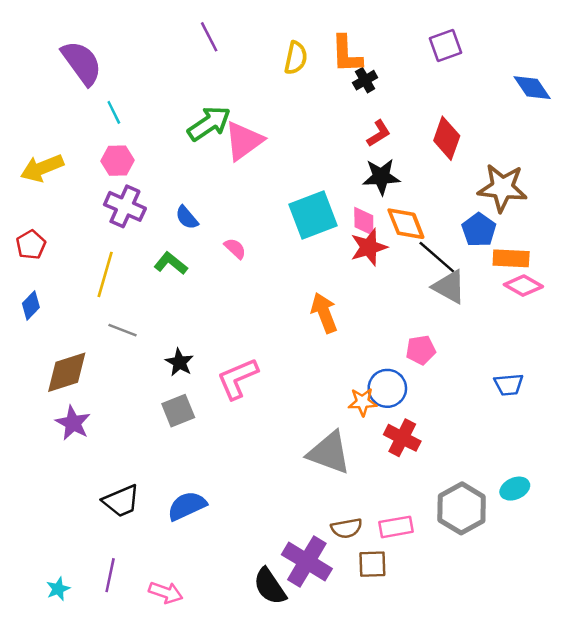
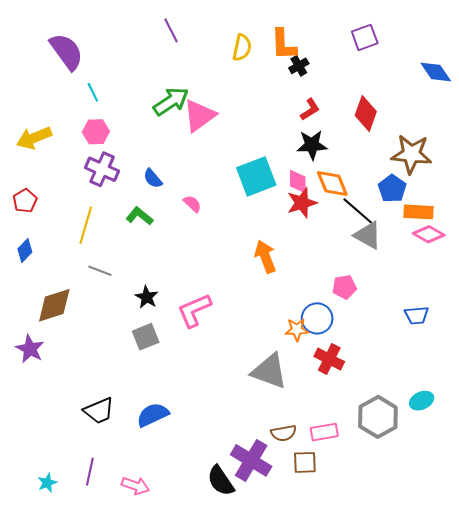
purple star: (73, 423) -> (30, 349), moved

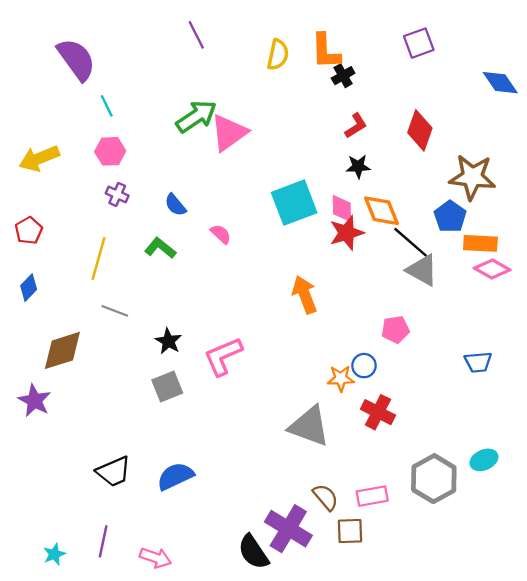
black star: (312, 145) -> (358, 166), size x0.7
purple cross: (102, 169) -> (117, 194), size x0.6
blue circle: (317, 318) -> (364, 366), size x0.7
brown semicircle: (284, 433) -> (326, 497), turned -120

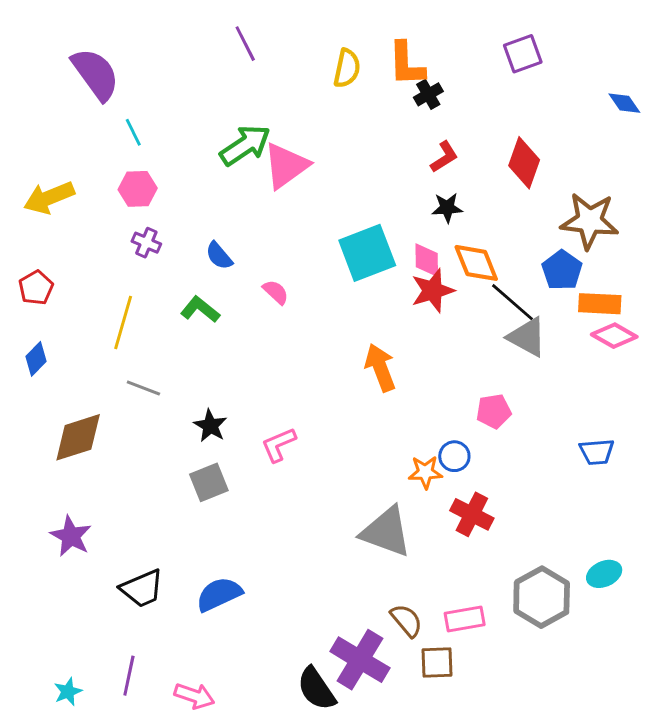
blue diamond: (500, 83) -> (624, 103), size x0.7
pink L-shape: (223, 356) -> (279, 445), size x0.7
purple star: (34, 401) -> (71, 536), moved

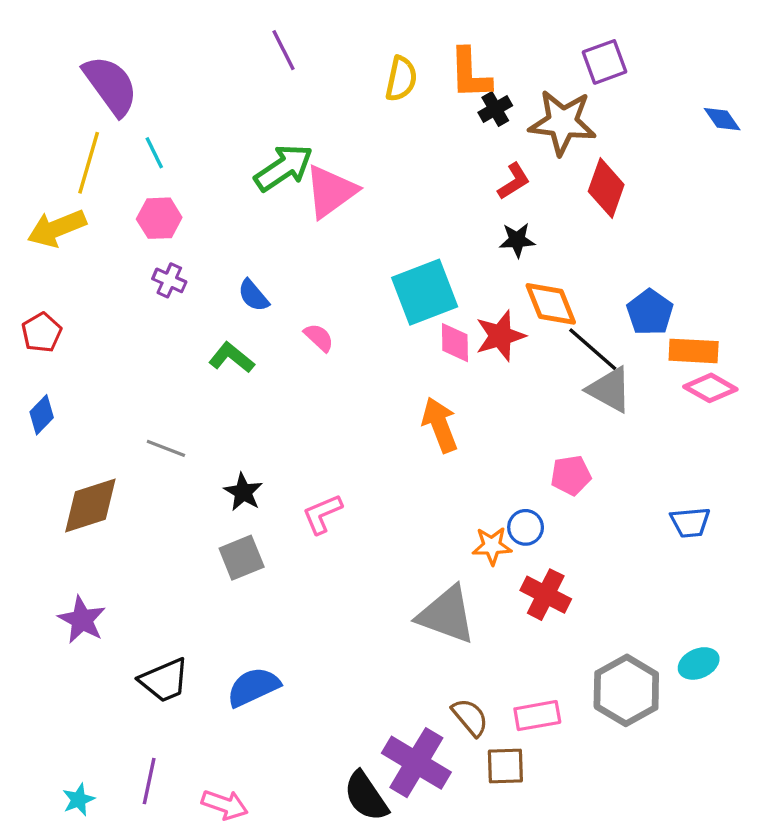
brown star: (590, 221) -> (562, 122), moved
pink diamond: (427, 260) -> (455, 343), moved
yellow line: (123, 323) -> (89, 163), moved

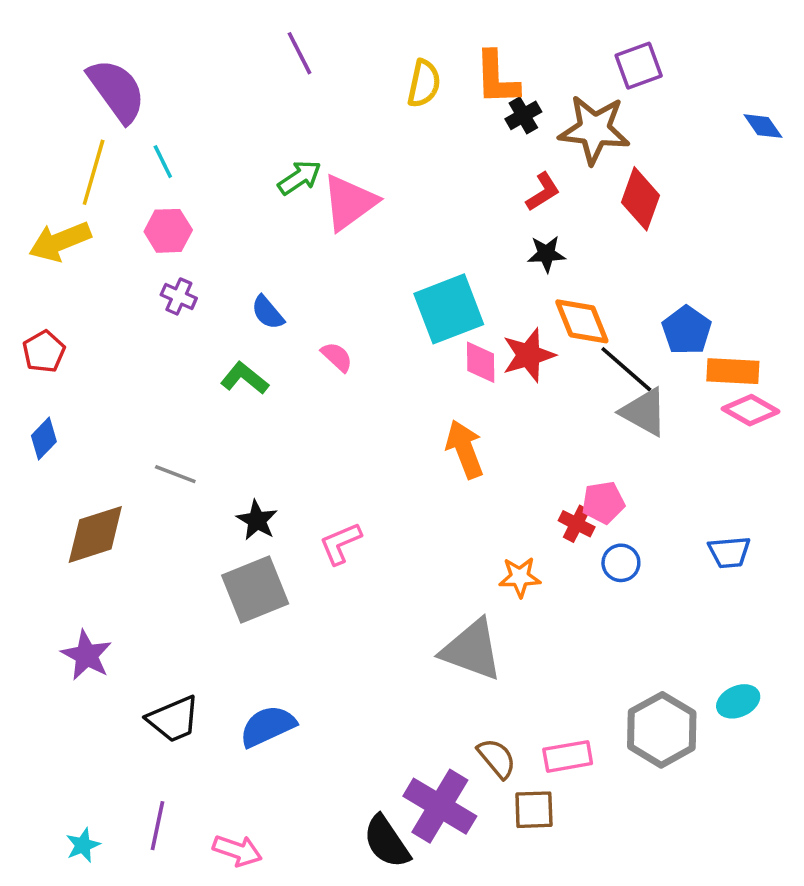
green arrow: (284, 168) -> (300, 178), size x0.7
blue circle: (526, 527) -> (621, 563), moved
gray square: (242, 558) -> (255, 589), size x1.4
red cross: (546, 595) -> (577, 524), moved, size x0.7

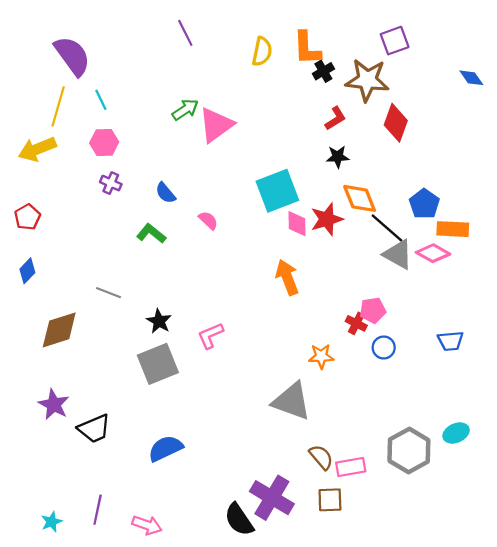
pink diamond: (751, 410) -> (433, 253), moved
black trapezoid: (173, 719) -> (94, 429), moved
brown semicircle: (497, 758) -> (321, 457), moved

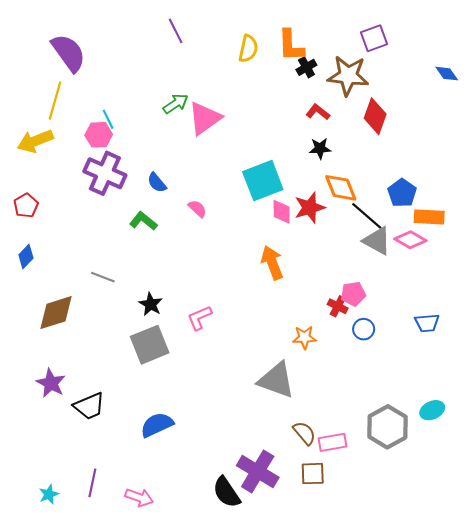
cyan line: (101, 100) -> (108, 119), moved
red L-shape: (335, 118) -> (318, 112), turned -110
purple cross: (111, 183) -> (105, 173), size x2.0

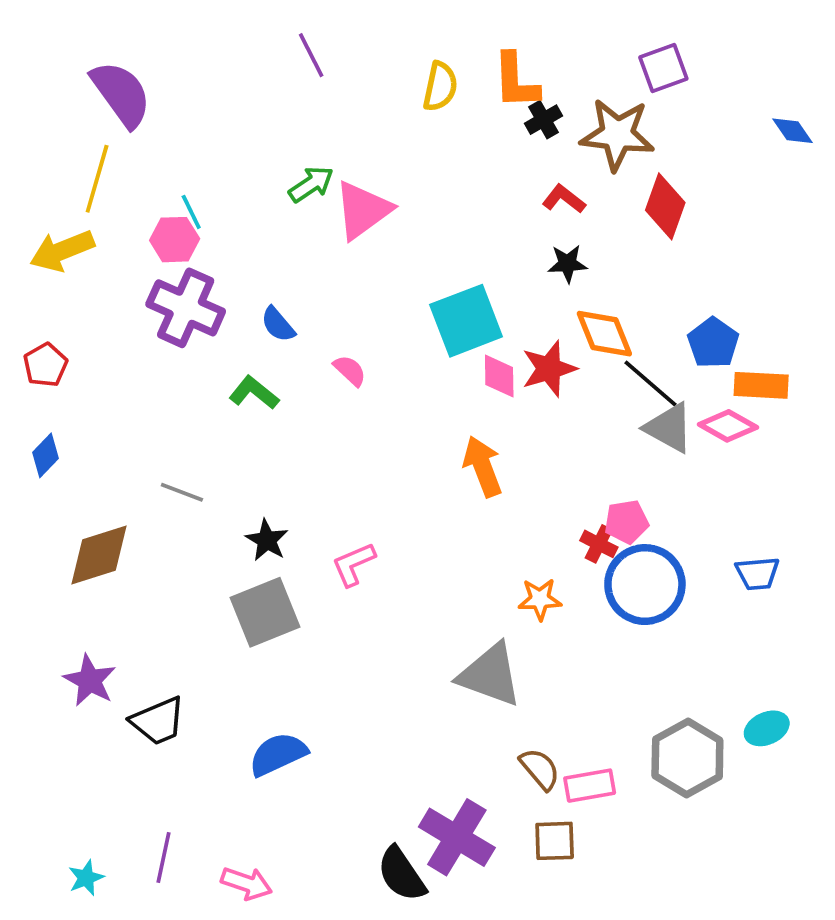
blue circle: (364, 329) -> (645, 585), size x2.0

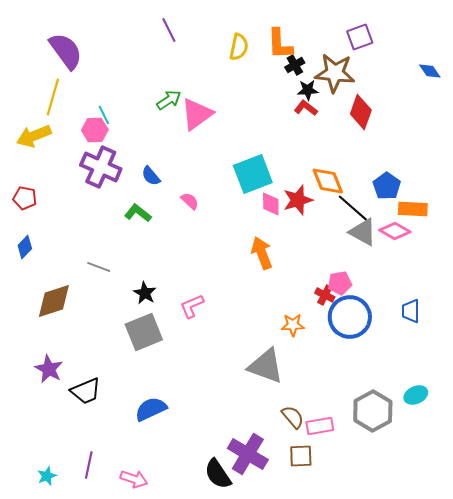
black star: (567, 264) -> (308, 90), moved
red pentagon: (45, 365) -> (25, 198), turned -30
blue trapezoid: (757, 573) -> (411, 311), turned 95

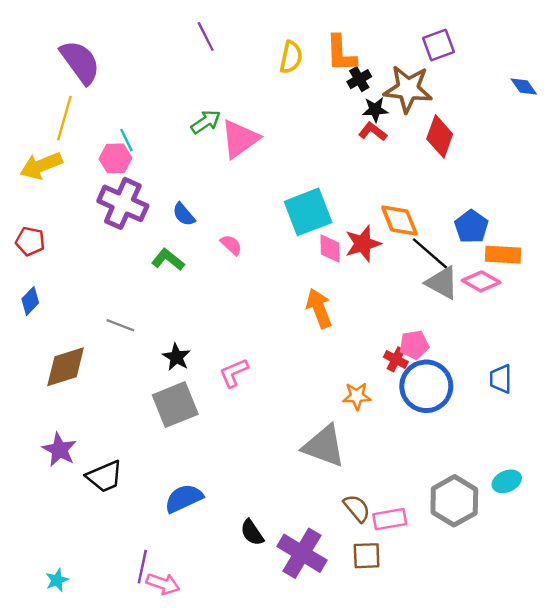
purple line: (89, 465) -> (142, 567), moved
black semicircle: (218, 474) -> (252, 533), moved, size x0.7

